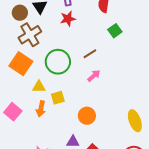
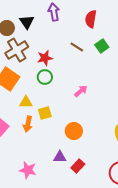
red star: (68, 19) -> (45, 58), moved
brown line: (90, 54) -> (77, 47), moved, turned 64
green circle: (58, 62) -> (45, 77), size x0.6

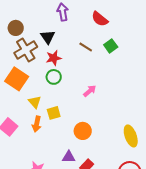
red semicircle: (91, 19) -> (100, 19), turned -60
black triangle: (27, 22) -> (48, 37), moved
yellow triangle: (26, 102) -> (35, 102), turned 48

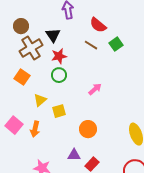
red semicircle: (100, 19) -> (98, 25), moved
orange square: (17, 79) -> (22, 77), size x0.7
yellow triangle: (35, 102) -> (40, 100), turned 32
orange arrow: (37, 124) -> (35, 129), moved

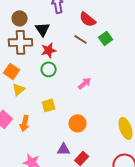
brown circle: (21, 26) -> (20, 18), moved
brown cross: (31, 48) -> (21, 42), turned 30
yellow triangle: (40, 100) -> (19, 89), moved

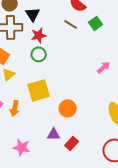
pink arrow: (85, 83) -> (104, 67), moved
yellow square: (49, 105) -> (39, 90), size x1.6

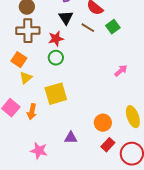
black triangle: (33, 14) -> (66, 18), moved
orange circle: (68, 108) -> (103, 123), moved
red rectangle: (72, 143) -> (108, 145), moved

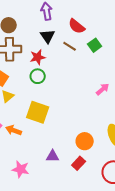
yellow square: (56, 94) -> (38, 112), turned 35
orange arrow: (32, 112) -> (14, 130), turned 98
red rectangle: (108, 145) -> (79, 163), moved

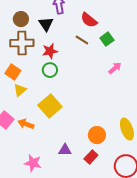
black triangle: (48, 36) -> (46, 24), moved
pink arrow: (103, 89) -> (115, 68), moved
yellow square: (38, 112) -> (50, 106), turned 30

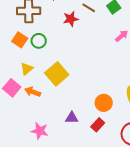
red star: (50, 51) -> (71, 19), moved
green circle: (50, 70) -> (39, 41), moved
yellow triangle: (20, 90) -> (27, 69), moved

